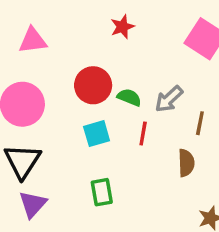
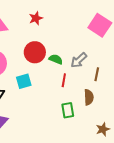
red star: (122, 27) -> (36, 18), moved
cyan square: (97, 134) -> (24, 81), moved
green rectangle: (102, 192) -> (68, 110), moved

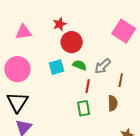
red circle: (35, 52) -> (72, 42), moved
cyan square: (24, 81) -> (57, 67), moved
green rectangle: (68, 110) -> (84, 108), moved

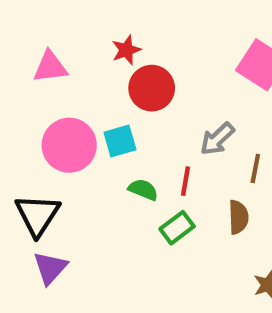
green semicircle: (80, 65) -> (143, 190), moved
pink circle: (17, 69) -> (69, 145), moved
green rectangle: (84, 108) -> (177, 228), turned 63

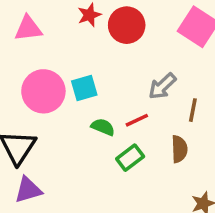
red circle: (152, 88) -> (127, 25), moved
red line: (186, 181) -> (137, 120), turned 55
purple triangle: (50, 268) -> (28, 190), turned 32

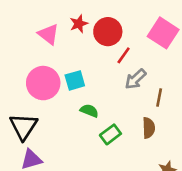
pink triangle: (28, 29) -> (48, 34), moved, turned 45
red line: (137, 120) -> (124, 55), moved, turned -30

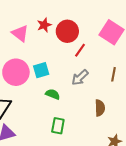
gray arrow: (135, 79) -> (80, 77), moved
brown line: (159, 98) -> (114, 74), moved
green rectangle: (110, 134) -> (58, 126), moved, turned -42

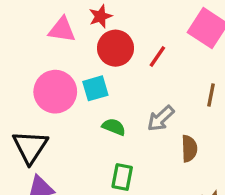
red circle: (67, 31) -> (116, 48), moved
pink triangle: (20, 33) -> (62, 30), turned -30
gray arrow: (80, 77) -> (161, 118), moved

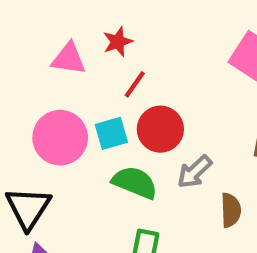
red circle: (116, 48) -> (160, 129), moved
red line: (157, 56) -> (135, 84), moved
green semicircle: (114, 127) -> (135, 182), size x1.5

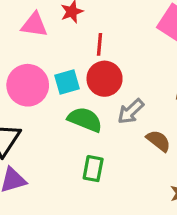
red line: (135, 84) -> (100, 44), moved, turned -30
brown semicircle: (231, 210) -> (158, 141), turned -50

